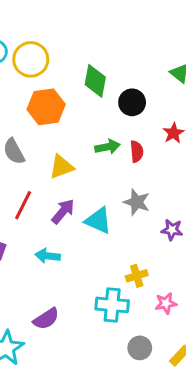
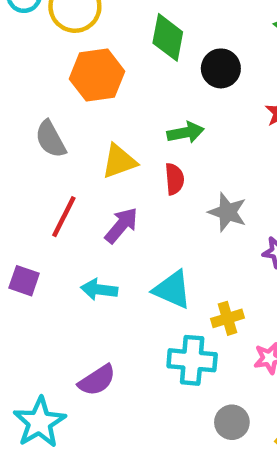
red semicircle: (137, 151) -> (174, 179), moved
cyan triangle: (98, 221) -> (172, 290), moved

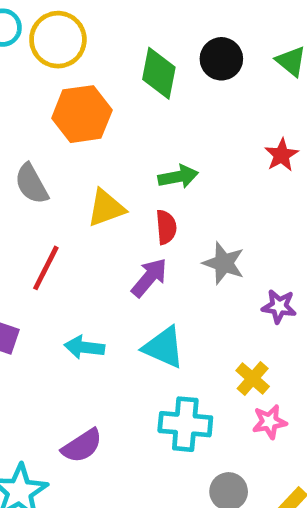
black circle: (221, 68) -> (221, 59), moved
purple arrow: (121, 225) -> (149, 278), moved
yellow cross: (227, 318) -> (253, 379), moved, turned -32

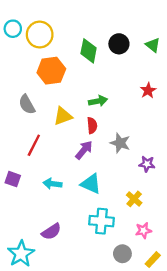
pink star: (269, 422) -> (143, 230), moved

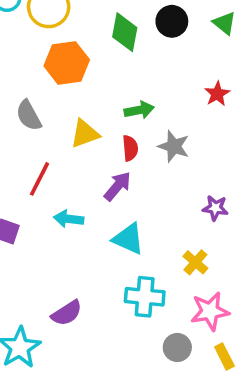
gray star: (120, 143) -> (174, 146), moved
cyan arrow: (52, 184) -> (69, 219), moved
pink star: (143, 230) -> (210, 311), size x1.5
yellow rectangle: (153, 260) -> (224, 357), turned -70

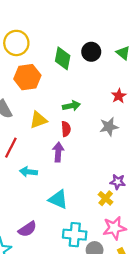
gray star: (174, 146) -> (109, 127), moved, turned -30
purple arrow: (117, 186) -> (58, 152), turned -36
purple star: (215, 208) -> (118, 182), moved
cyan triangle: (128, 239) -> (58, 199), moved
cyan cross: (145, 297) -> (75, 235), moved

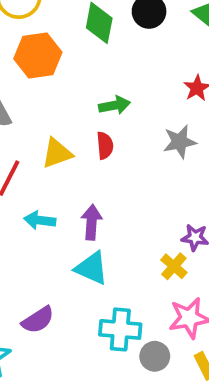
yellow triangle: (38, 120) -> (57, 153), moved
purple arrow: (58, 152) -> (92, 222), moved

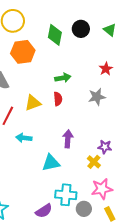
purple arrow: (92, 222) -> (68, 139), moved
cyan triangle: (92, 268) -> (51, 163), turned -36
purple semicircle: (38, 320) -> (44, 211), moved

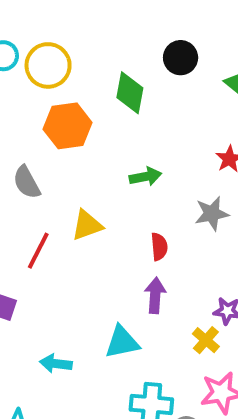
black circle: (81, 29) -> (181, 58), moved
red semicircle: (58, 99) -> (159, 247), moved
cyan arrow: (24, 138) -> (56, 364), moved

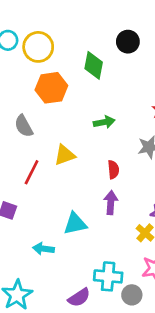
cyan triangle: (122, 342) -> (75, 224), moved

